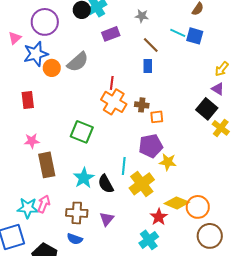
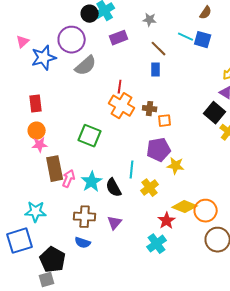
purple circle: (45, 22) -> (72, 40), moved
orange circle: (52, 68) -> (37, 131), moved
yellow cross: (142, 184) -> (150, 188), size x0.7
pink arrow: (44, 204) -> (69, 179), moved

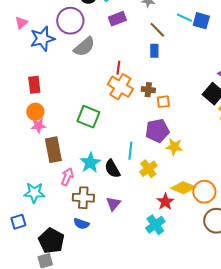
pink arrow: (69, 179) -> (67, 177), moved
blue square: (20, 241) -> (18, 222), size x0.6

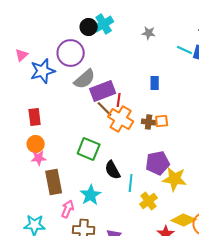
purple rectangle: (117, 19) -> (103, 91), moved, size x1.4
brown line: (157, 30) -> (105, 109), moved
orange square: (163, 102) -> (162, 121), moved
yellow star: (174, 147) -> (175, 179), size x1.4
black semicircle: (112, 169) -> (113, 170), moved

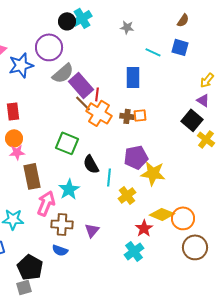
cyan line: (185, 50) -> (153, 52), moved
blue rectangle: (155, 83) -> (133, 77), size x1.5
purple rectangle: (103, 91) -> (81, 85), turned 70
pink arrow: (68, 209) -> (46, 203), size x1.4

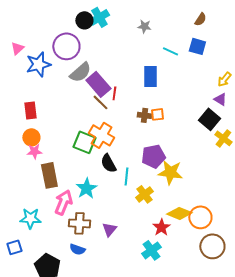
orange cross: (99, 113) -> (101, 135), moved

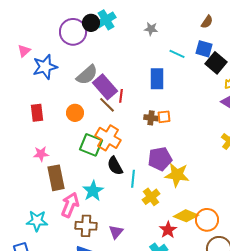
purple circle: (66, 46) -> (73, 32), moved
black square: (209, 119) -> (216, 63), moved
orange circle: (31, 137) -> (75, 113), moved

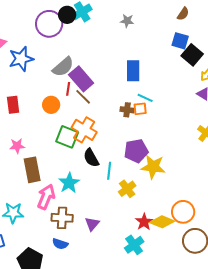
cyan line: (177, 54) -> (145, 98), moved
red line: (121, 96) -> (68, 89), moved
yellow diamond: (186, 216) -> (162, 222), moved

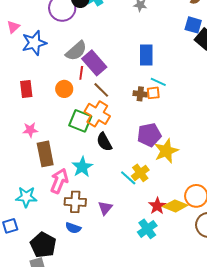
brown line: (83, 97) -> (101, 90), moved
yellow star: (153, 167) -> (166, 151), turned -30
cyan line: (109, 171) -> (128, 178), moved, turned -54

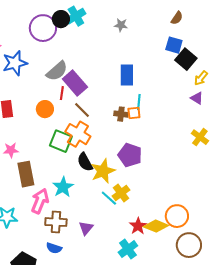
cyan line: (158, 82) -> (139, 102), turned 70
purple pentagon: (149, 135) -> (130, 155), turned 30
yellow star: (166, 151) -> (103, 171), moved

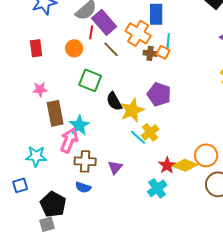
orange square: (134, 113) -> (163, 52), turned 32
orange cross: (78, 134) -> (138, 33), moved
cyan star: (63, 187) -> (79, 125), moved

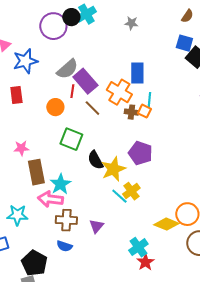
red rectangle: (36, 48) -> (16, 95), moved
pink arrow: (69, 140) -> (50, 199), turned -105
red star: (167, 165) -> (145, 262), moved

